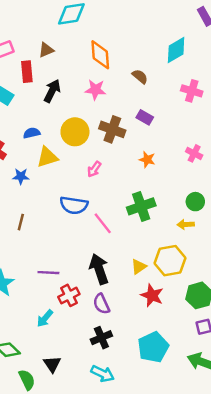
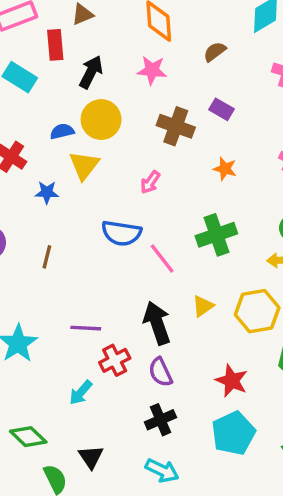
brown semicircle: (140, 76) -> (215, 52), turned -77
yellow circle: (75, 132) -> (101, 120), moved
yellow triangle: (47, 157) -> (84, 165), turned -35
yellow triangle: (139, 267) -> (203, 306), moved
red star: (152, 295) -> (232, 381), moved

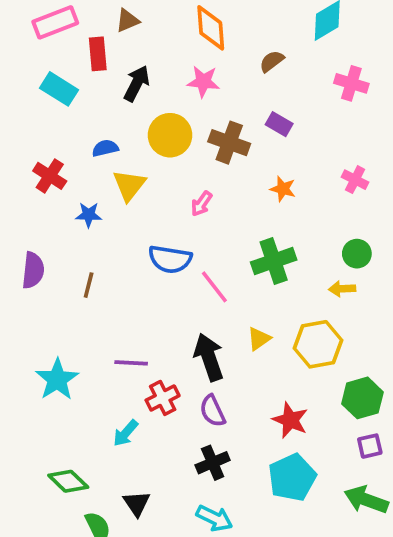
yellow circle: (101, 120) -> (170, 135), moved

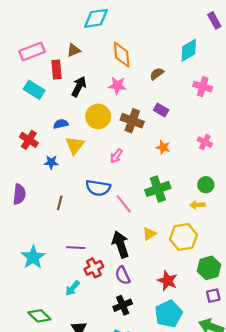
brown line: (89, 285) -> (60, 203), moved

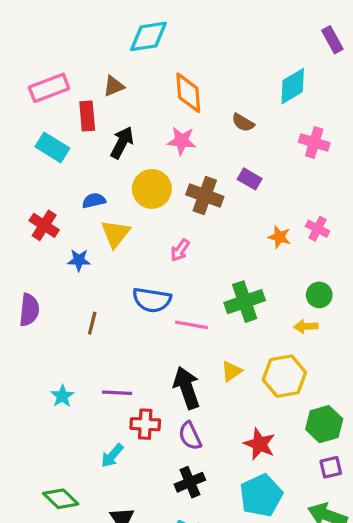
brown semicircle: (157, 74) -> (243, 123), turned -112
orange star: (163, 147) -> (279, 237), moved
pink line: (124, 204) -> (192, 325), turned -42
cyan star: (33, 257) -> (62, 396), moved, size x0.6
red cross: (94, 268) -> (145, 424), turned 30

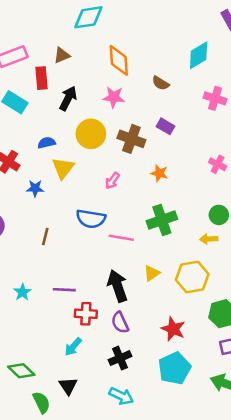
orange star: (279, 237) -> (159, 173), moved
cyan arrow: (112, 456) -> (73, 347), moved

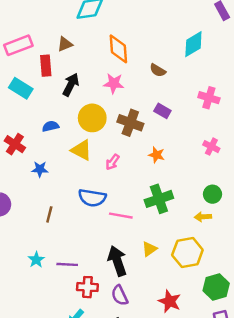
pink cross: (215, 98) -> (209, 98), moved
yellow triangle: (63, 168) -> (82, 150), moved, turned -40
cyan star: (22, 292) -> (36, 260), moved

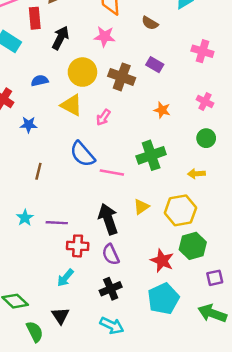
orange star: (157, 155) -> (162, 110), moved
green circle: (212, 194) -> (206, 138), moved
blue semicircle: (92, 198) -> (82, 154), turned 40
green hexagon: (216, 287) -> (193, 246), moved

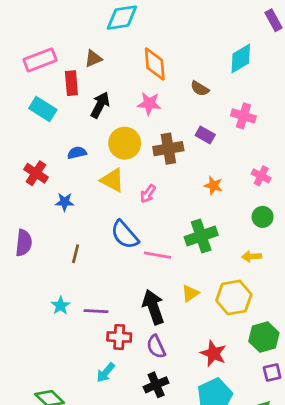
pink cross: (202, 51) -> (243, 116), moved
brown cross: (122, 77) -> (168, 149), turned -30
green hexagon: (193, 246) -> (264, 337), moved

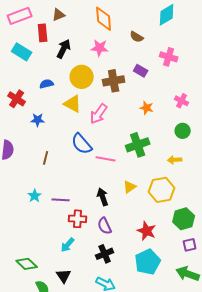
pink arrow: (148, 194) -> (99, 114), size x1.5
black arrow: (153, 307) -> (103, 197), size x0.7

